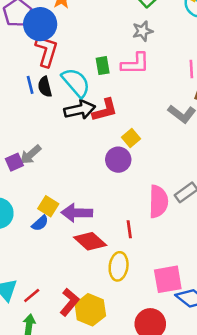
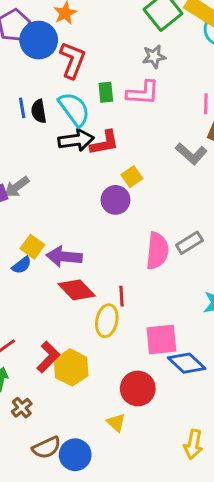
red L-shape: (46, 51) -> (73, 60), moved
red line: (129, 229) -> (122, 296), moved

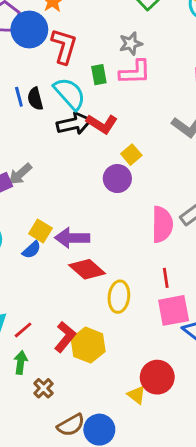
gray star: (154, 57) -> (131, 44), moved
red L-shape: (104, 143) -> (102, 124), turned 48
red line: (122, 296) -> (166, 278), moved
red circle: (138, 388) -> (157, 377), moved

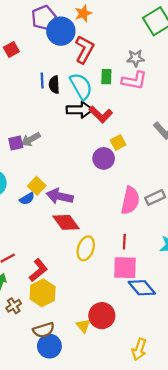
yellow hexagon: (88, 345) -> (43, 293), moved
brown semicircle: (71, 425) -> (44, 330), moved

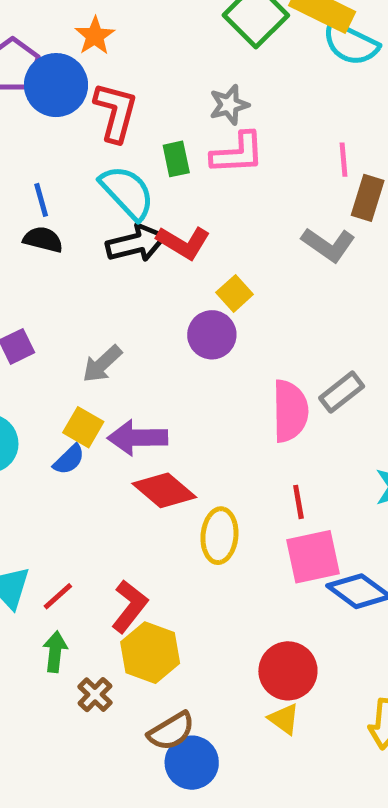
black semicircle: (54, 85) -> (43, 240), moved, turned 120
gray arrow: (31, 139) -> (102, 364), moved
yellow triangle: (83, 326) -> (284, 719), moved

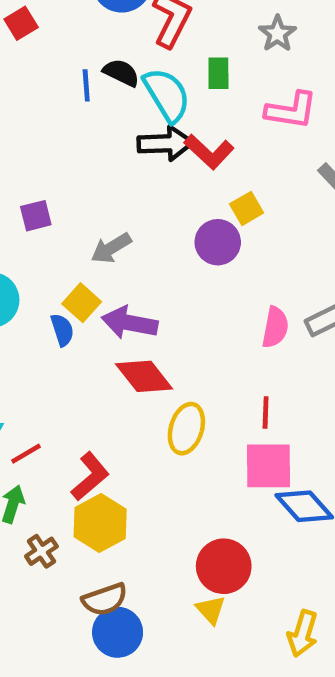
gray star: (229, 105) -> (277, 34), turned -30
pink L-shape: (238, 153) -> (291, 110), moved
black semicircle: (43, 240) -> (121, 73), moved
pink semicircle: (290, 411) -> (275, 327), size x0.7
blue semicircle: (69, 460) -> (62, 330), turned -76

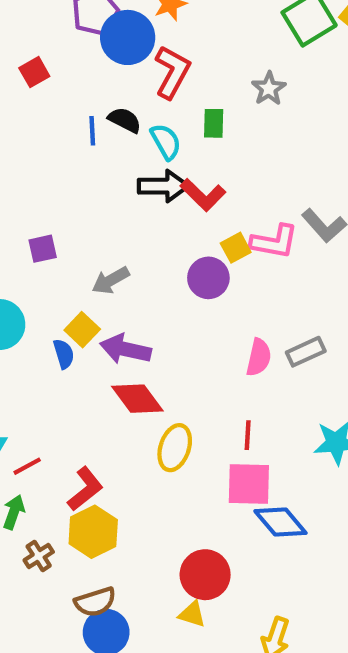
cyan semicircle: (167, 95) -> (166, 142), size x0.7
pink L-shape: (291, 110) -> (274, 242), moved
yellow triangle: (211, 610) -> (192, 614), turned -32

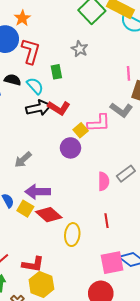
yellow square: (82, 330) -> (25, 209), moved
pink square: (249, 484) -> (112, 263), moved
red L-shape: (85, 489) -> (33, 264), turned 60

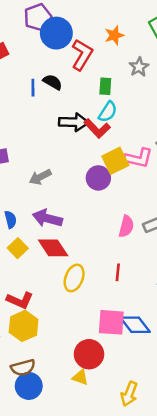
orange star: (22, 18) -> (114, 35), moved
cyan semicircle: (35, 86) -> (108, 112), moved, turned 60
yellow square: (81, 130) -> (115, 161), size x1.5
yellow square: (25, 209) -> (18, 248), moved

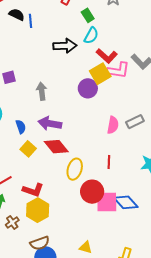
black semicircle: (53, 82) -> (17, 15), moved
green rectangle: (105, 86) -> (88, 15), turned -32
red L-shape: (97, 128) -> (107, 56), moved
gray arrow: (40, 177) -> (42, 91), turned 114
red circle: (89, 354) -> (92, 192), moved

